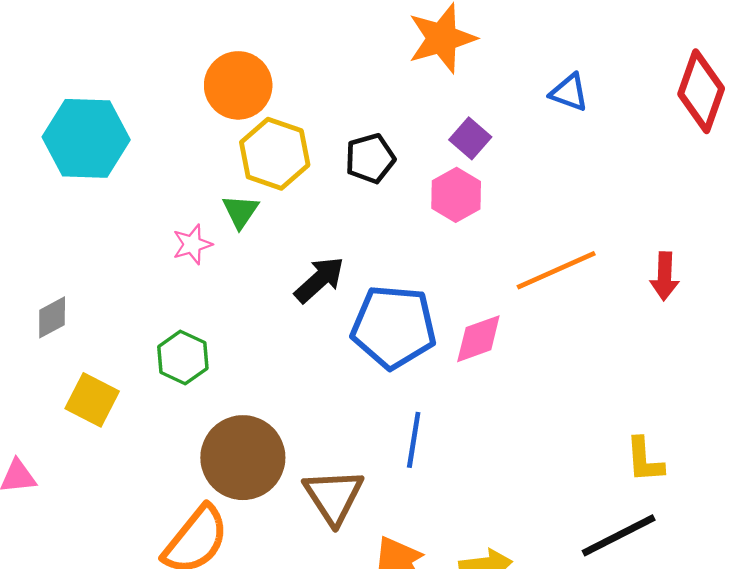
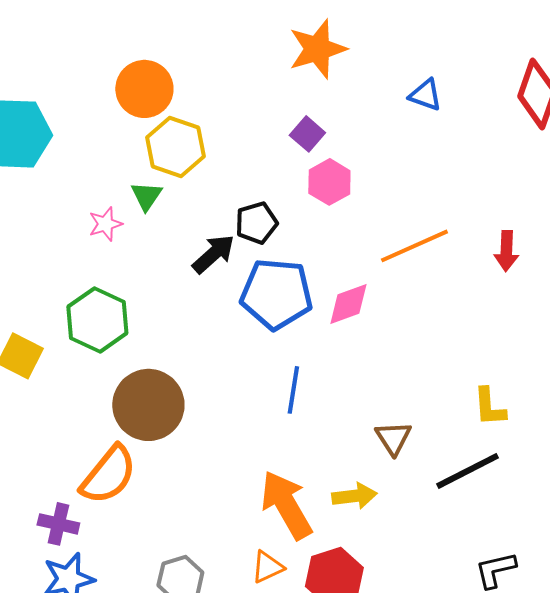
purple square: (470, 138) -> (307, 134), moved
black pentagon: (370, 158) -> (256, 223), moved
green hexagon: (183, 357) -> (97, 320), size x1.4
brown triangle: (334, 496) -> (393, 438), moved, size x0.7

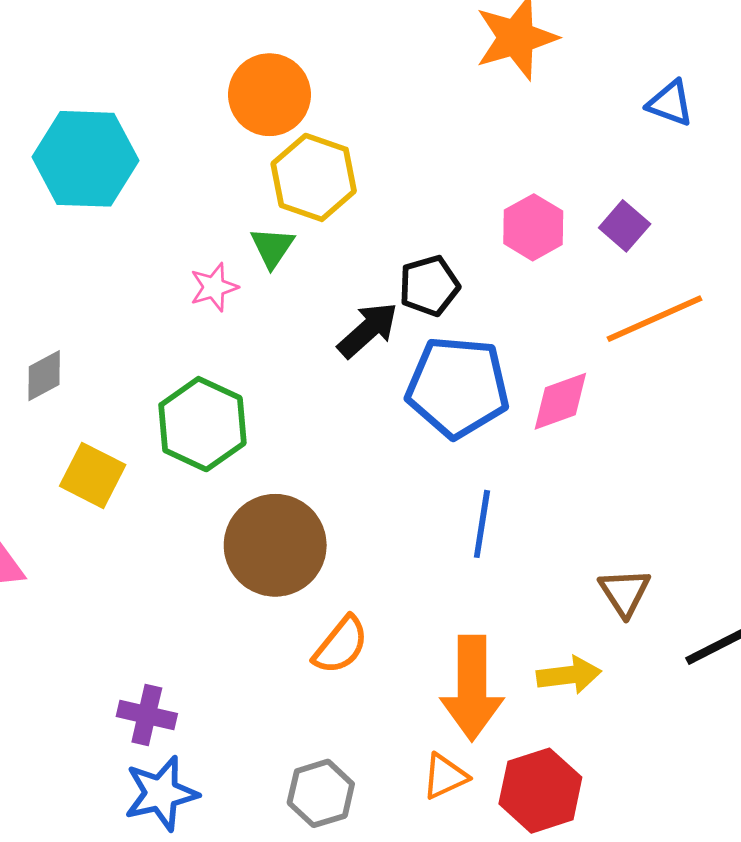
purple square: (307, 134) -> (625, 226), moved
orange semicircle: (108, 475) -> (341, 645), moved, size x0.7
orange arrow: (286, 505) -> (472, 688), turned -150

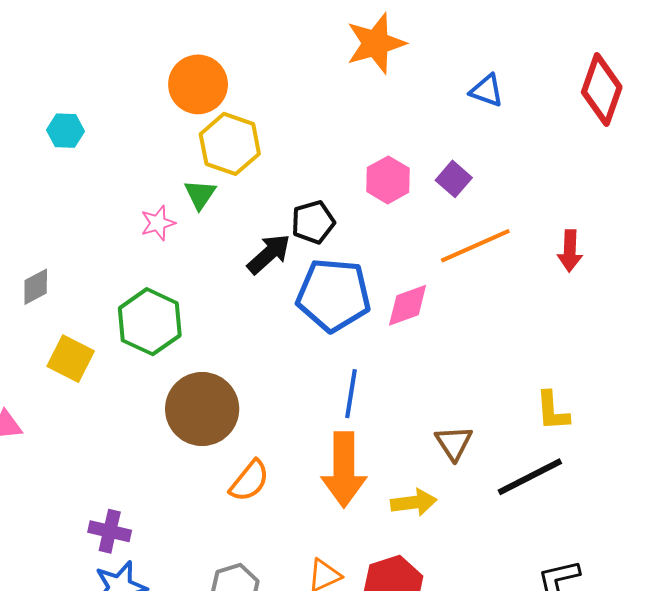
cyan hexagon: (86, 159) -> (65, 131), size x0.5
orange arrow: (472, 688) -> (344, 470), moved

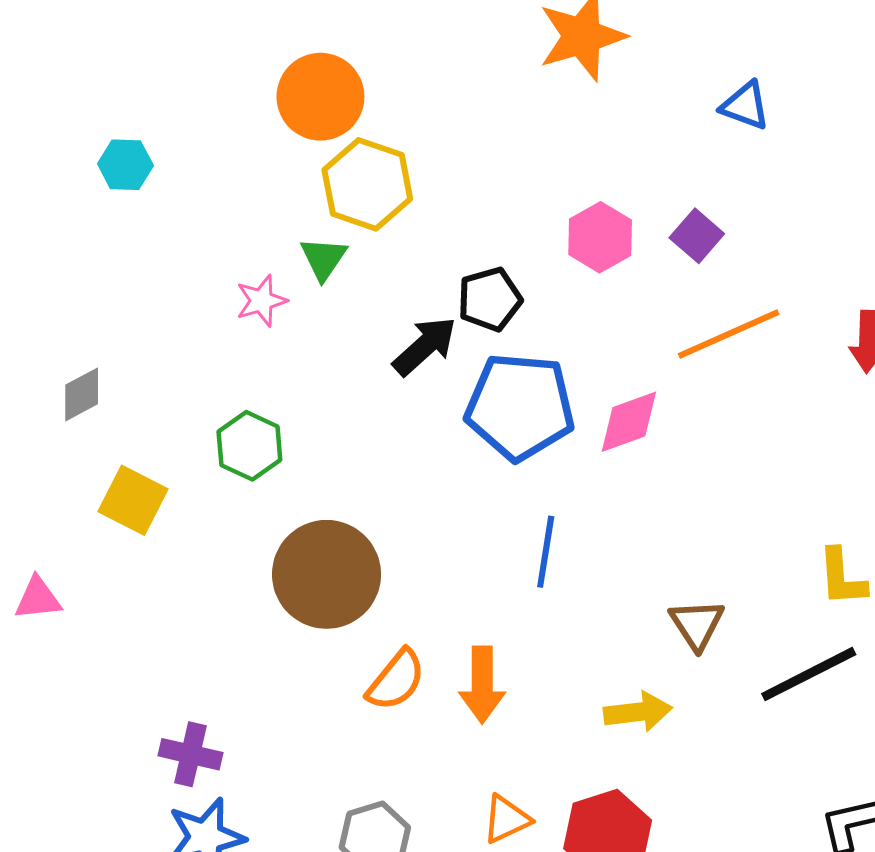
green hexagon: (150, 322) -> (249, 446), size x0.7
orange arrow: (344, 470) -> (482, 685), moved, size x0.7

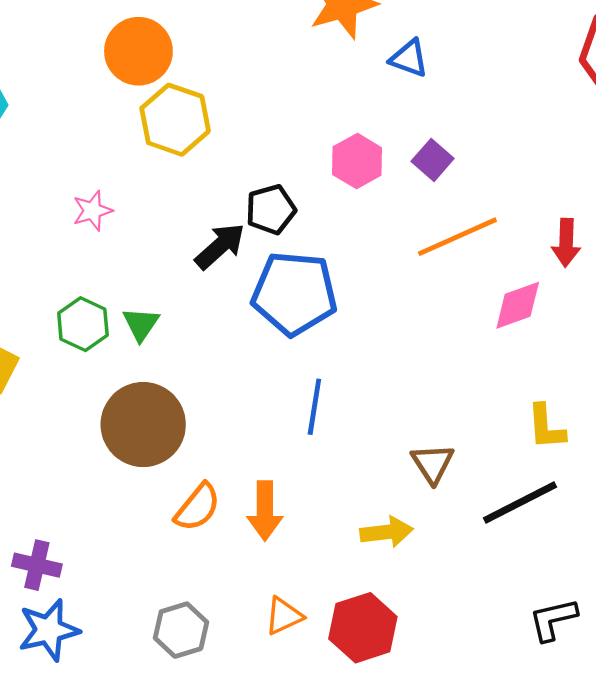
blue triangle: (745, 106) -> (409, 58), moved
green triangle: (323, 258) -> (141, 324), moved
pink diamond: (629, 422) -> (518, 305), moved

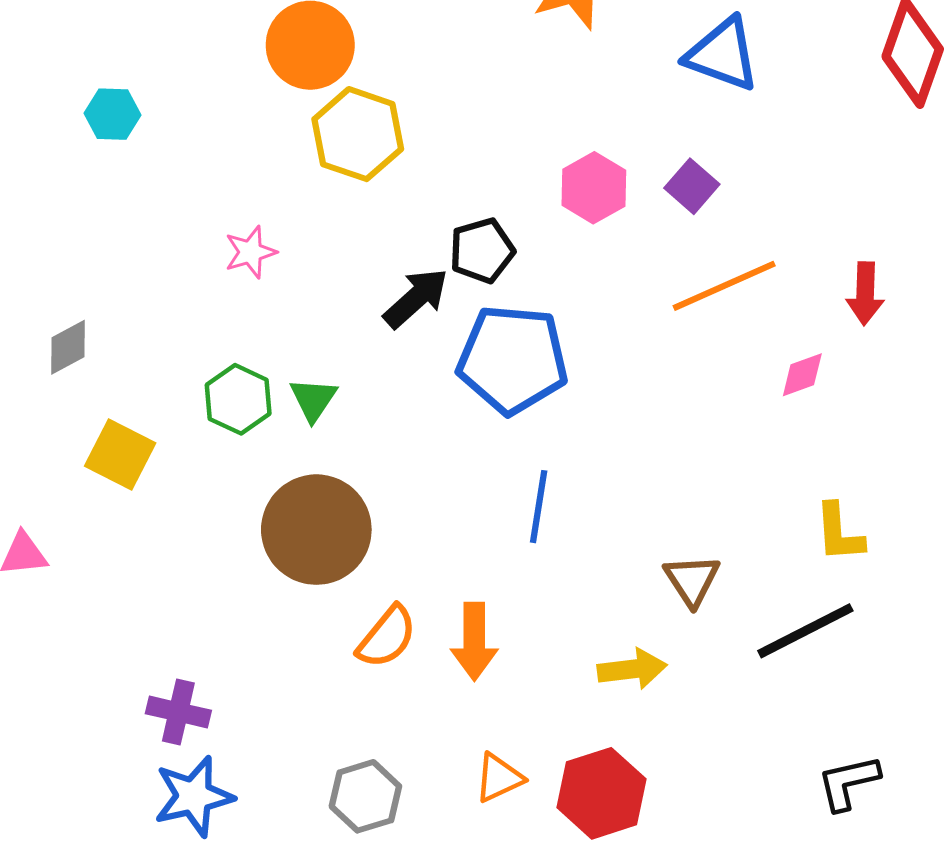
blue triangle: (409, 58) -> (723, 54), moved, size x1.5
pink diamond: (518, 305) -> (802, 375), size x0.7

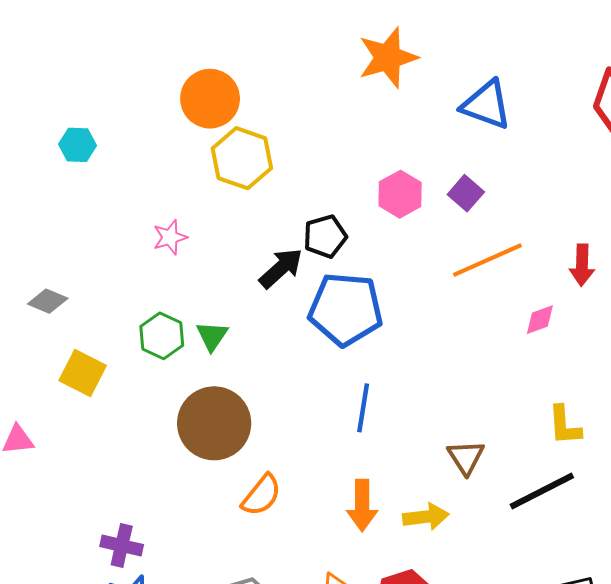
gray diamond: (68, 347) -> (48, 301), turned 51
orange arrow: (474, 642) -> (362, 505), moved

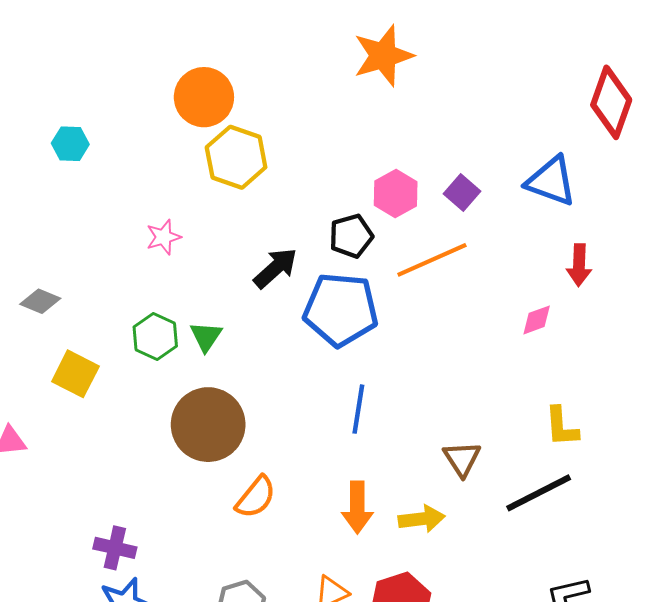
blue triangle: (486, 105) -> (551, 181), moved
black pentagon: (325, 236) -> (351, 236), moved
orange line: (487, 260) -> (432, 260), moved

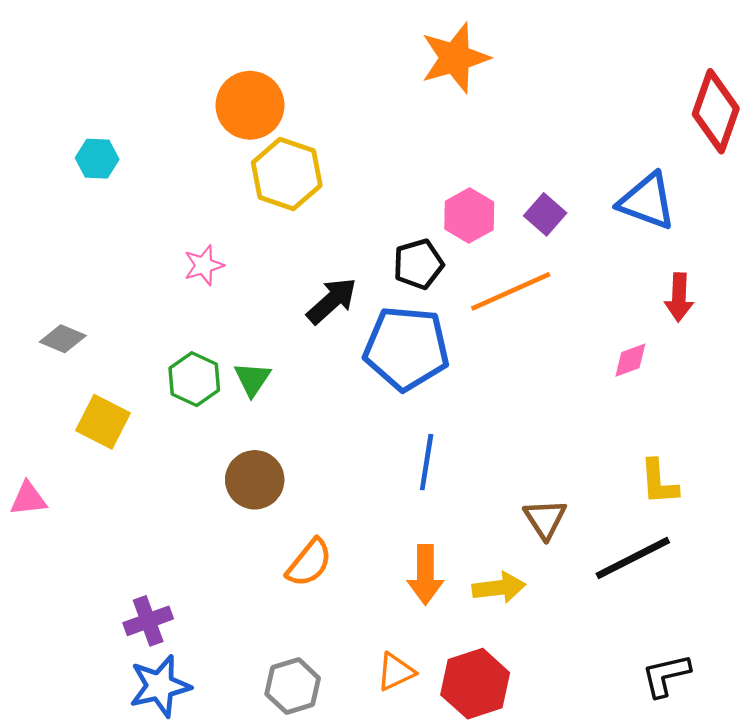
brown circle: (208, 425) -> (255, 480), size x0.7
purple cross: (115, 548) -> (148, 621), turned -33

